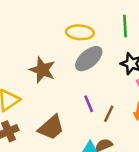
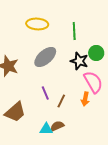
yellow ellipse: (80, 32) -> (37, 24), moved

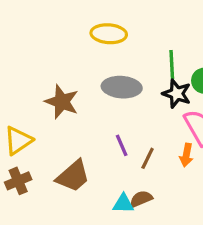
green line: (74, 31) -> (172, 64), moved
gray ellipse: (45, 57) -> (122, 87), turned 45

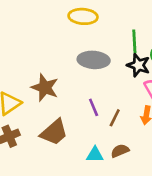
brown star: (62, 102) -> (45, 88), moved
brown semicircle: (141, 199) -> (120, 151), moved

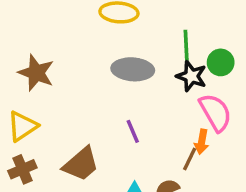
brown star: (45, 88) -> (36, 73), moved
brown line: (115, 118) -> (190, 159), moved

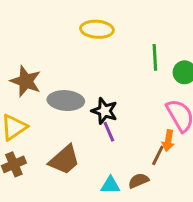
gray ellipse: (133, 69) -> (66, 101), moved
black star: (191, 76) -> (104, 111), moved

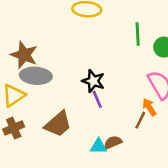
gray ellipse: (66, 101) -> (36, 76), moved
orange arrow: (168, 141) -> (149, 107), turned 138
brown semicircle: (139, 181) -> (113, 142), moved

